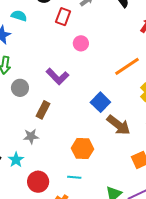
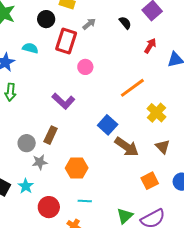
cyan semicircle: (19, 16) -> (30, 48), moved
red rectangle: (63, 17) -> (66, 41), size x1.4
gray circle: (20, 88) -> (27, 143), moved
orange hexagon: (83, 149) -> (77, 168), moved

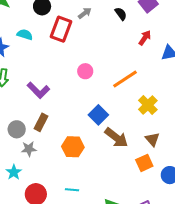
pink circle: (85, 67) -> (85, 71), moved
purple L-shape: (63, 101) -> (38, 90), moved
orange hexagon: (77, 168) -> (73, 147), moved
orange square: (150, 181) -> (144, 163), moved

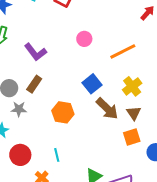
yellow cross: (148, 105) -> (132, 86), moved
brown triangle: (152, 139) -> (134, 113), moved
cyan line: (72, 190) -> (57, 155), turned 64

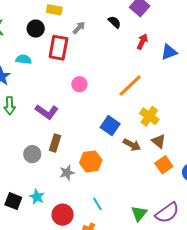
pink circle: (84, 39) -> (79, 84), moved
gray star: (19, 109) -> (67, 173), moved
brown arrow: (107, 109) -> (132, 145), size x0.7

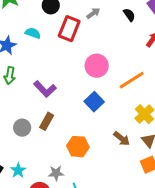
pink circle: (79, 84) -> (97, 66), moved, size x1.5
blue square: (110, 126) -> (94, 102), moved
gray star: (67, 173) -> (56, 173), moved

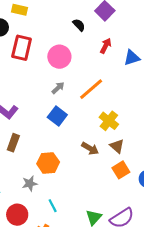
gray arrow: (93, 13) -> (58, 88), moved
pink circle: (97, 66) -> (59, 57), moved
gray star: (56, 173) -> (30, 183), moved

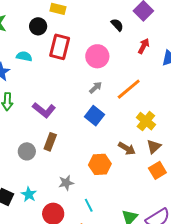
brown triangle: (117, 146) -> (154, 147), turned 35
orange hexagon: (48, 163) -> (100, 164), moved

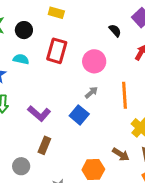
black circle: (38, 26) -> (24, 30), moved
orange line: (129, 89) -> (125, 95), turned -56
blue square: (94, 116) -> (79, 115), moved
gray circle: (27, 151) -> (21, 166), moved

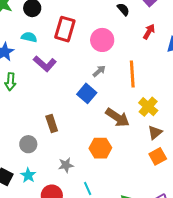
purple L-shape: (39, 114) -> (45, 64), moved
brown rectangle: (44, 145) -> (52, 124), turned -42
brown arrow: (121, 154) -> (118, 118), moved, size x1.4

